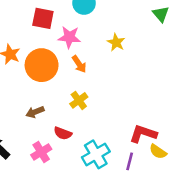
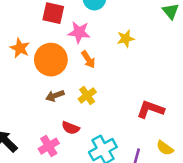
yellow star: (116, 42) -> (126, 39), turned 30
brown arrow: (35, 112) -> (55, 96), moved
red L-shape: (143, 134) -> (150, 109), moved

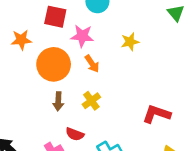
orange star: (20, 48) -> (21, 40), moved, turned -30
brown arrow: (55, 96) -> (58, 101), turned -66

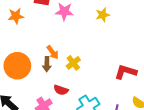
orange circle: (54, 64) -> (17, 66), moved
orange arrow: (92, 64) -> (53, 52), moved

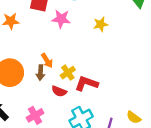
red L-shape: (126, 72) -> (86, 83), moved
red semicircle: (61, 90) -> (59, 91), moved

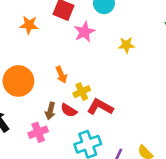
pink star: (61, 19) -> (84, 32), turned 30
brown arrow: (40, 73) -> (50, 111), moved

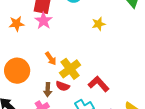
pink star: (84, 32) -> (43, 21), moved
yellow cross: (82, 92) -> (70, 69), size x1.5
red L-shape: (100, 107) -> (99, 84), moved, turned 30

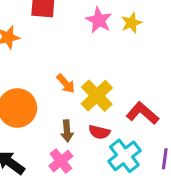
pink star: (43, 21) -> (99, 20), moved
red semicircle: (63, 86) -> (99, 132), moved

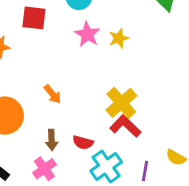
yellow cross: (97, 96) -> (121, 103), moved

